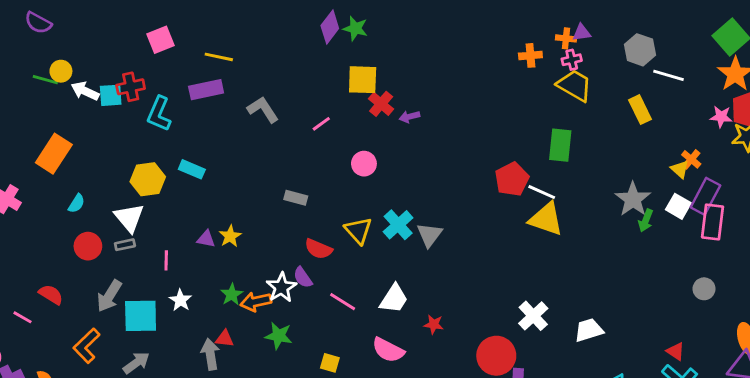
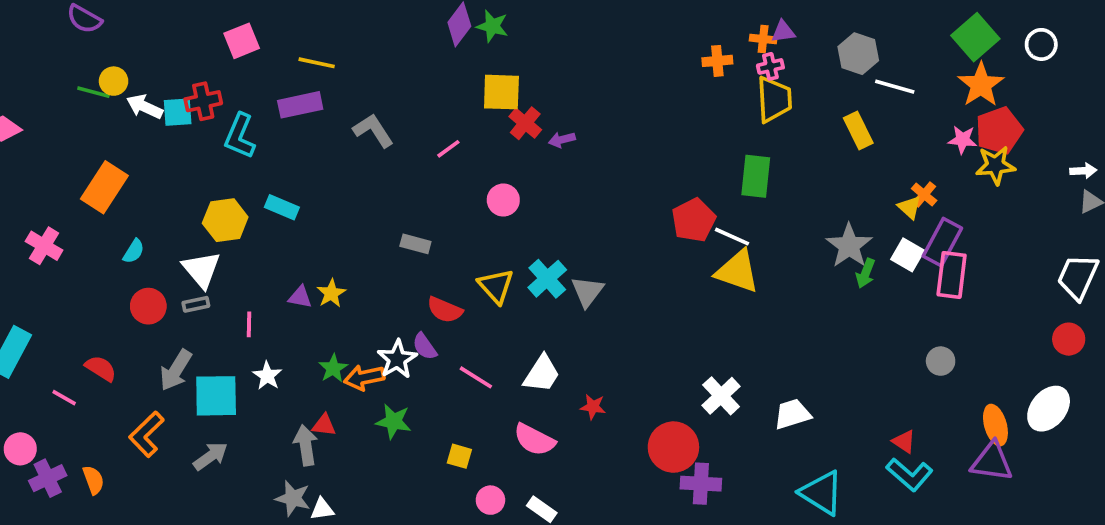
yellow trapezoid: (575, 85) -> (774, 99), turned 57

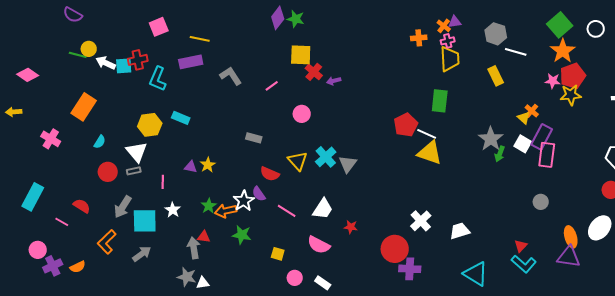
orange cross: (763, 39) -> (444, 26), turned 32
red triangle: (904, 442) -> (521, 246), turned 40
orange semicircle: (93, 480) -> (78, 267), turned 84

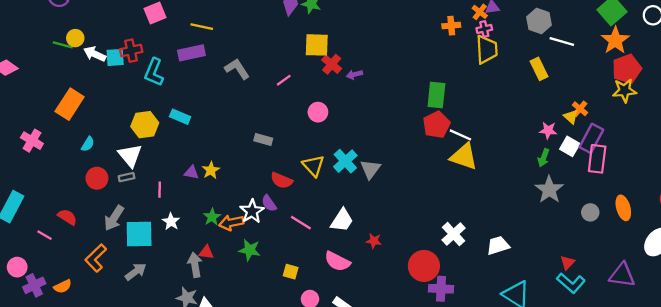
pink star: (553, 81) -> (548, 130), moved
green rectangle: (440, 101) -> (436, 95), moved
gray star: (491, 139) -> (549, 190), moved
orange ellipse: (571, 237) -> (623, 208), moved

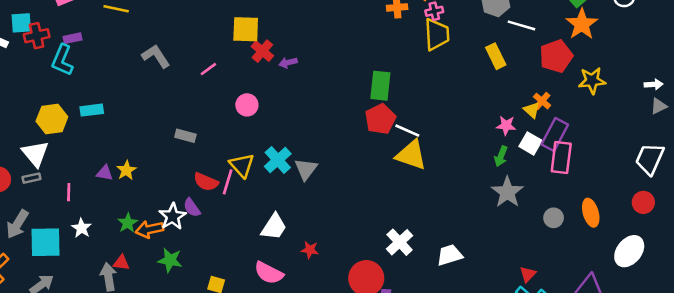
purple rectangle: (191, 53) -> (73, 38), moved, size x0.6
cyan square: (115, 57) -> (21, 23), moved
red pentagon: (627, 69) -> (556, 56), moved
cyan rectangle: (180, 117) -> (92, 110), turned -30
pink line: (301, 223) -> (228, 182), moved, turned 75

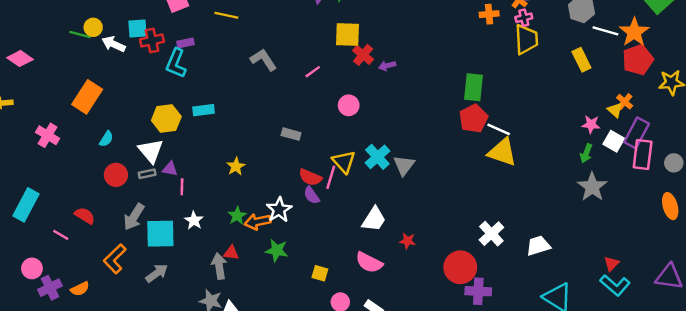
orange star: (582, 24) -> (634, 32), moved
purple triangle: (105, 173) -> (170, 169), moved
purple semicircle: (192, 208) -> (311, 195), moved
gray circle: (554, 218) -> (674, 163), moved

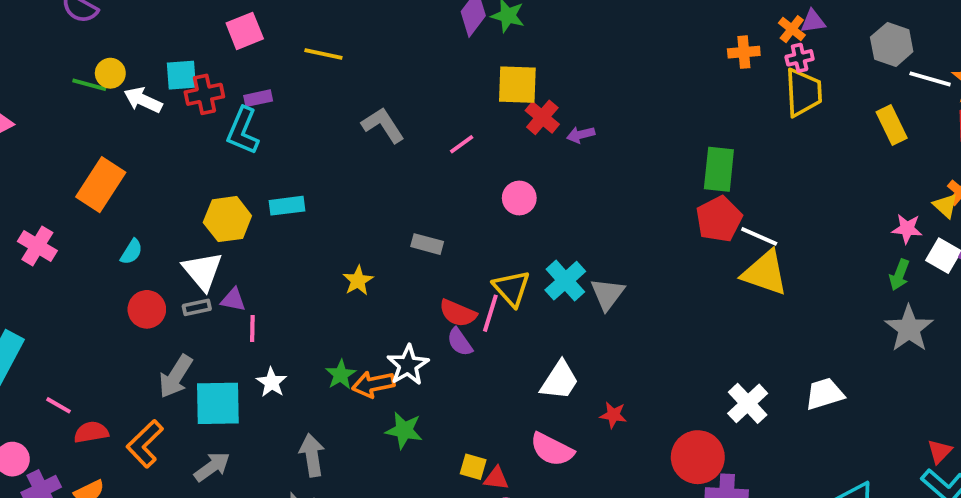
yellow star: (236, 166) -> (358, 281), moved
red semicircle: (85, 216) -> (91, 432), moved, turned -42
white trapezoid: (538, 246) -> (824, 394), moved
red triangle: (231, 253) -> (496, 478), moved

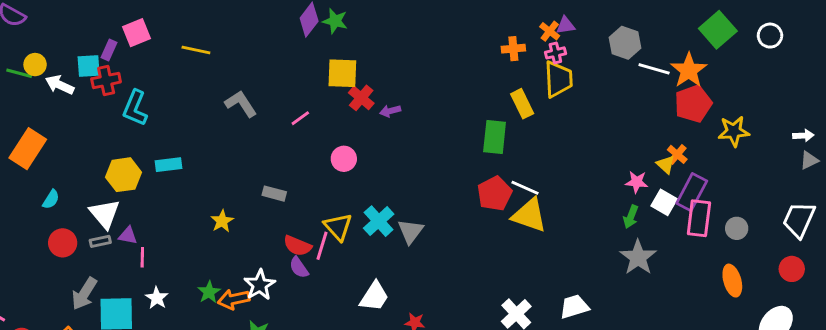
purple rectangle: (258, 98) -> (109, 50), moved, turned -54
yellow rectangle: (892, 125) -> (522, 104), moved
red pentagon: (719, 219) -> (495, 194), moved

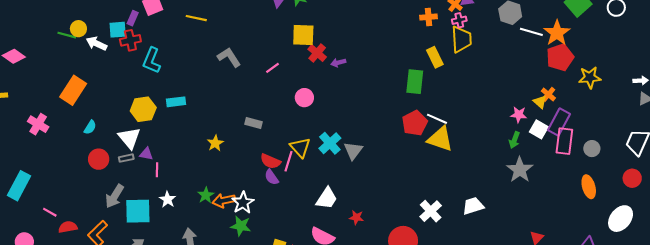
white star: (260, 285) -> (243, 203), moved

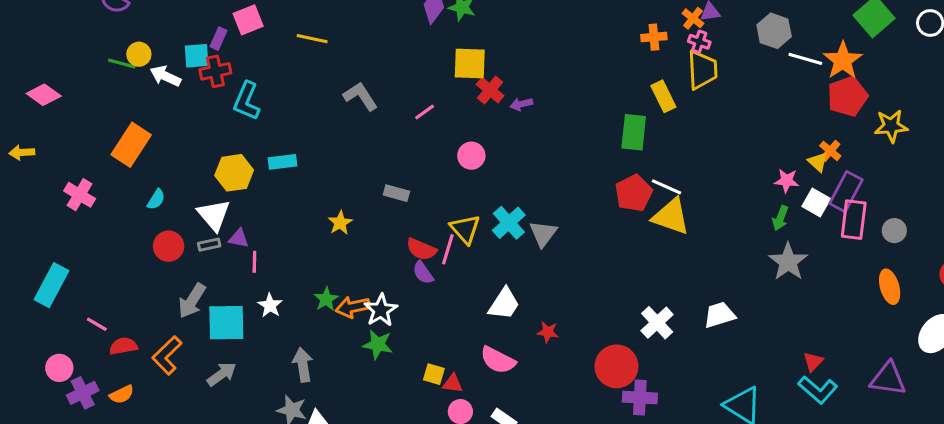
pink cross: (459, 20) -> (699, 42), turned 32

